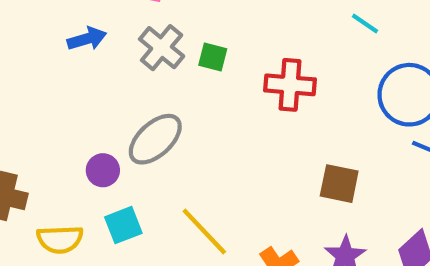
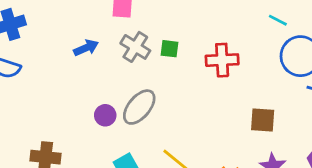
cyan line: (365, 24) -> (278, 20), moved
purple circle: (103, 170) -> (105, 115), moved

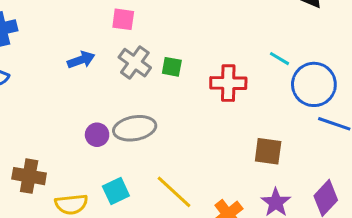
cyan line: (278, 20) -> (280, 59), moved
gray ellipse: (139, 107) -> (135, 128), turned 36

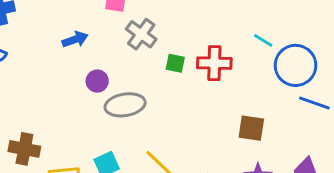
gray cross: (135, 63) -> (141, 34), moved
green square: (172, 67) -> (175, 63), moved
purple circle: (97, 135) -> (97, 81), moved

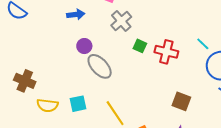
gray ellipse: (125, 105) -> (100, 66), turned 44

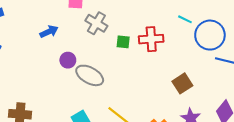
brown square: (181, 101) -> (182, 83), turned -36

